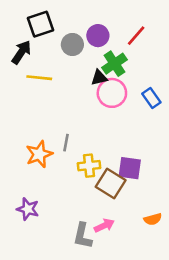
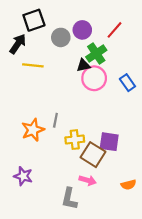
pink arrow: (104, 226) -> (88, 180), moved, turned 42

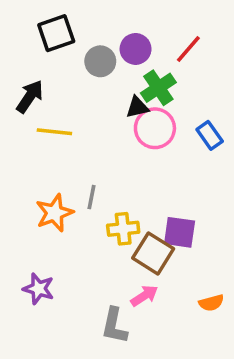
black arrow: (18, 44) -> (30, 97), moved
yellow line: (33, 65) -> (54, 132), moved
pink arrow: (88, 180) -> (144, 296), turned -49

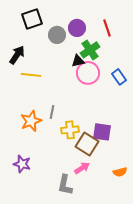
red line: (188, 49) -> (107, 28), turned -60

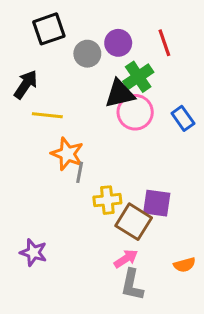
black triangle: (78, 61) -> (120, 94), size x1.5
orange star: (31, 121) -> (67, 154), moved, turned -30
gray L-shape: (65, 185) -> (132, 285), moved

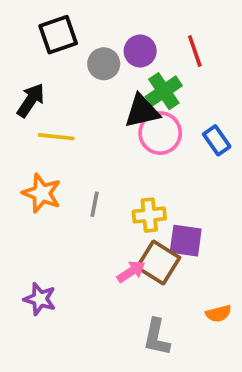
orange star: (67, 154) -> (42, 193), moved
yellow cross: (107, 200) -> (149, 215), moved
pink arrow: (126, 259) -> (131, 272), moved

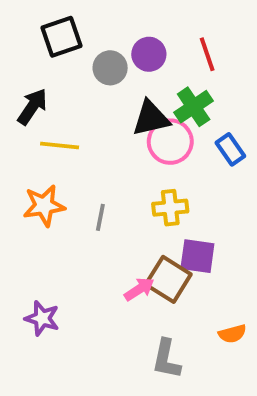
green cross: (164, 91) -> (194, 107), moved
orange star: (42, 193) -> (44, 206), turned -30
yellow cross: (149, 215) -> (170, 208), moved

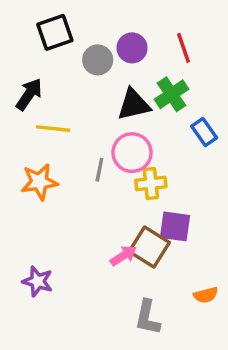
pink circle: (170, 142) -> (132, 153), moved
gray line: (100, 217) -> (99, 170), moved

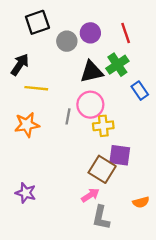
pink arrow: (123, 256) -> (90, 195), moved

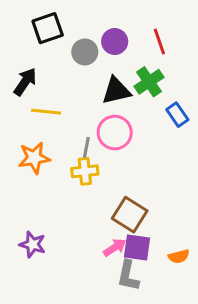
yellow cross: (103, 126) -> (85, 171), moved
purple square: (120, 155) -> (137, 247), moved

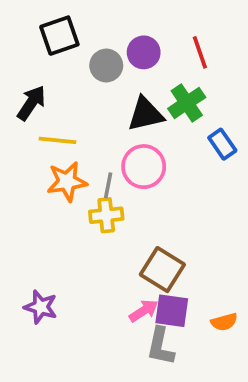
orange star: (34, 158) -> (67, 182), moved

